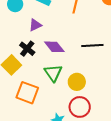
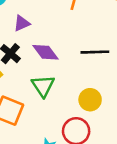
yellow circle: (77, 82) -> (90, 100), moved

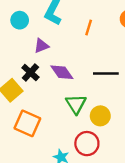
green triangle: (43, 86) -> (76, 104), moved

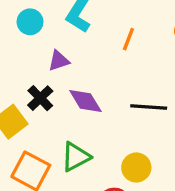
green triangle: (76, 104) -> (76, 157), moved, turned 30

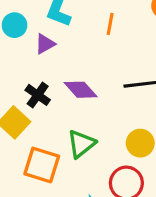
purple triangle: (59, 61) -> (45, 44), moved

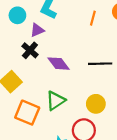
orange line: (110, 24) -> (93, 18), moved
black cross: (38, 95) -> (30, 50), moved

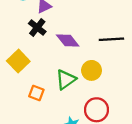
yellow circle: (96, 104) -> (92, 70), moved
orange square: (27, 113) -> (36, 93), size x0.6

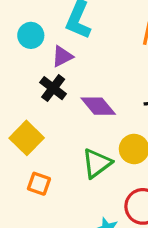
orange square: (36, 93) -> (39, 184), moved

